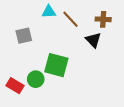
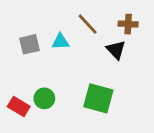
cyan triangle: (49, 12) -> (61, 42), moved
green square: (56, 65) -> (98, 98), moved

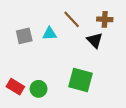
green circle: (44, 98) -> (39, 89), moved

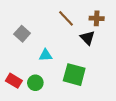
cyan triangle: (50, 34) -> (46, 55), moved
gray square: (24, 36) -> (22, 34), turned -35

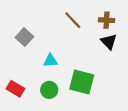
black triangle: (87, 38) -> (109, 42), moved
green circle: (35, 83) -> (49, 90), moved

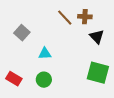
brown cross: (107, 20) -> (85, 17), moved
green square: (82, 82) -> (98, 73), moved

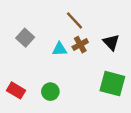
brown cross: (85, 17) -> (80, 45), moved, turned -32
cyan triangle: (45, 54) -> (60, 49), moved

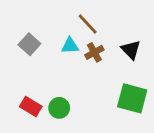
cyan triangle: (60, 49) -> (70, 46), moved
red rectangle: (16, 90) -> (31, 107), moved

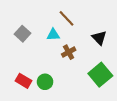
brown cross: (94, 52) -> (69, 52), moved
green square: (132, 98) -> (100, 75), turned 35

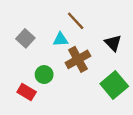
brown cross: (69, 52) -> (78, 59), size x1.5
green circle: (45, 82) -> (44, 75), moved

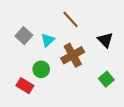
cyan triangle: (60, 39) -> (48, 40), moved, turned -40
green square: (114, 85) -> (106, 79), size x0.6

